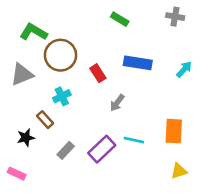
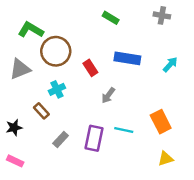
orange rectangle: (174, 131) -> (161, 122), turned -30
black star: (26, 138) -> (14, 128), moved
purple rectangle: (102, 149) -> (94, 138), turned -35

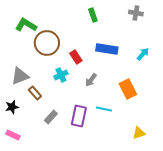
green rectangle: (111, 18) -> (93, 15), turned 40
gray triangle: (20, 69) -> (20, 76), moved
cyan cross: (57, 89) -> (61, 75), moved
orange rectangle: (161, 122) -> (128, 89), moved

